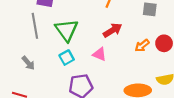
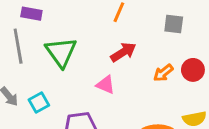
cyan square: (67, 58) -> (39, 102), moved

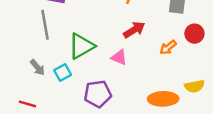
green triangle: (61, 52) -> (81, 46), moved, turned 36
red circle: (193, 70) -> (194, 34), moved

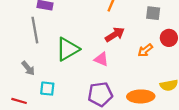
cyan square: (63, 72) -> (47, 89), moved, turned 35
purple pentagon: (98, 94) -> (100, 94), moved

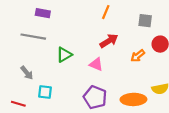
gray line: (35, 30) -> (33, 37), turned -70
green triangle: (68, 49) -> (64, 55), size x0.7
purple pentagon: (100, 94) -> (95, 97), turned 30

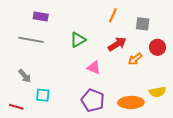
orange line: (106, 12) -> (113, 15), moved
red arrow: (109, 41) -> (117, 44), moved
green triangle: (64, 55) -> (78, 40), moved

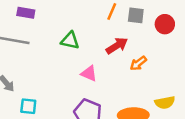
gray square: (143, 24) -> (136, 15), moved
green triangle: (78, 40) -> (70, 41), turned 42
red circle: (157, 47) -> (165, 24), moved

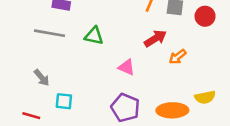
green triangle: (70, 41) -> (94, 36), moved

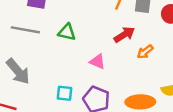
gray arrow: (42, 78) -> (18, 71), size x1.6
cyan square: (64, 101) -> (64, 93), moved

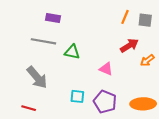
green triangle: (67, 32) -> (72, 52), moved

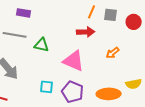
red arrow: (129, 46) -> (86, 32), moved, turned 30
pink triangle: (106, 69) -> (74, 61), size x1.6

